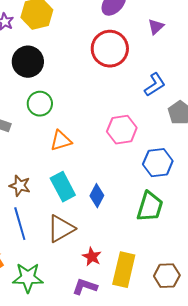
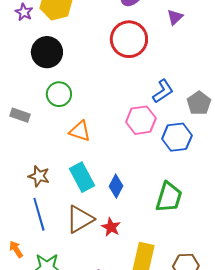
blue L-shape: (155, 85) -> (163, 91), moved
orange triangle: (61, 141) -> (80, 131), turned 35
blue hexagon: (158, 163) -> (177, 137), moved
red star: (92, 257) -> (111, 227), moved

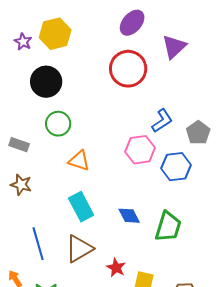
purple triangle: (175, 17) -> (174, 47), size x1.5
brown star: (39, 176) -> (21, 185), moved
blue diamond: (116, 186) -> (129, 216), moved, turned -55
red star: (111, 227) -> (116, 268), moved

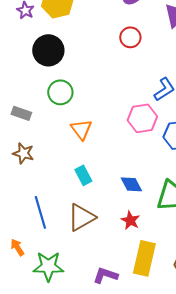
red circle: (128, 69) -> (130, 37), size x0.6
orange triangle: (79, 161) -> (81, 129), turned 35
cyan rectangle: (81, 207) -> (83, 175), size x0.7
red star: (116, 268) -> (130, 220), moved

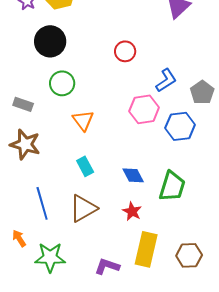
red circle: (130, 37) -> (125, 51), moved
brown star: (23, 153) -> (25, 144), size x1.4

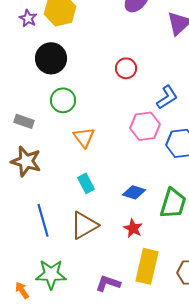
blue diamond: (133, 175) -> (134, 192), turned -45
orange arrow: (19, 238) -> (22, 290), moved

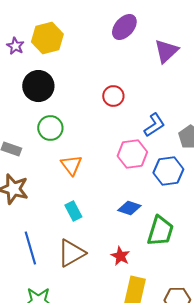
blue diamond: (134, 192) -> (129, 208), moved

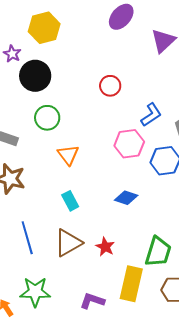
purple star: (15, 46) -> (12, 54), moved
green trapezoid: (160, 231) -> (158, 252), moved
red star: (120, 256) -> (105, 247), moved

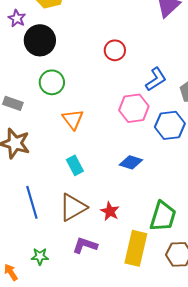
green star: (35, 292) -> (40, 256), size x0.6
purple L-shape: (92, 301) -> (85, 245), moved

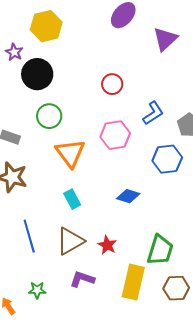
pink hexagon: (134, 108) -> (115, 135), moved
orange triangle: (73, 119) -> (70, 153), size x1.4

